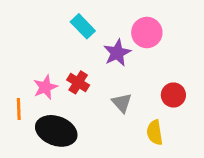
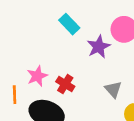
red cross: (78, 82) -> (65, 84), moved
gray triangle: (122, 103) -> (113, 89), moved

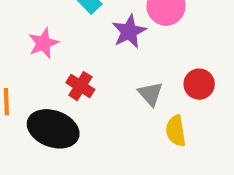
pink star: (37, 76) -> (43, 43), moved

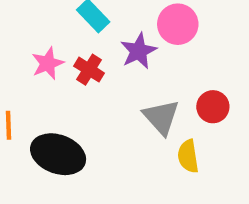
red cross: (80, 86) -> (89, 70), moved
gray triangle: (150, 94) -> (161, 117), size x1.4

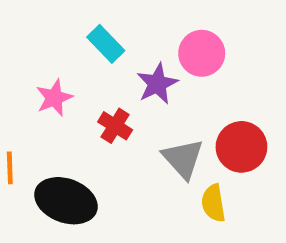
red cross: (89, 70) -> (115, 126), moved
red circle: (213, 107) -> (241, 147), size x1.4

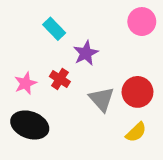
pink circle: (202, 53) -> (142, 22), moved
pink star: (54, 98) -> (25, 83), moved
yellow semicircle: (213, 203) -> (136, 132), moved, turned -125

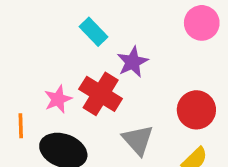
red cross: (60, 79) -> (101, 94), size x1.6
gray triangle: (102, 99) -> (138, 140), moved

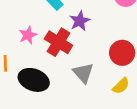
pink star: (58, 99) -> (28, 35), moved

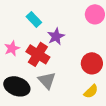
gray triangle: (83, 73) -> (47, 80), moved

